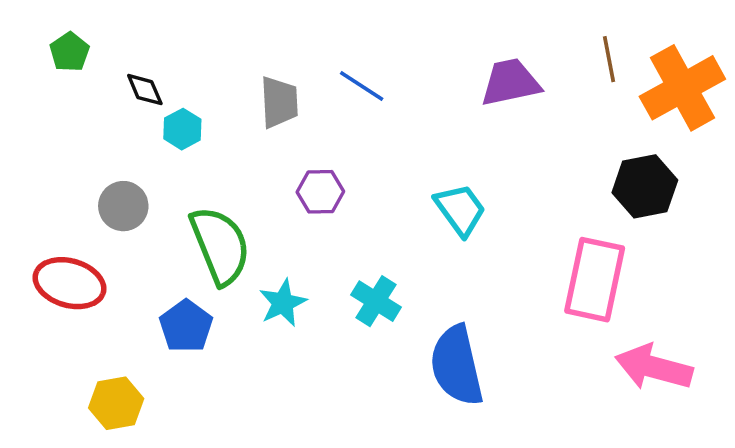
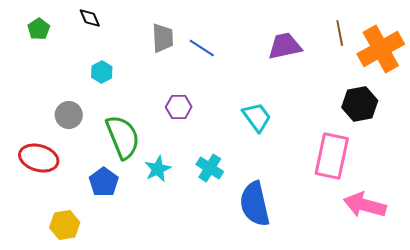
black diamond: (145, 90) -> (90, 18), moved
gray trapezoid: (279, 102) -> (163, 38), moved

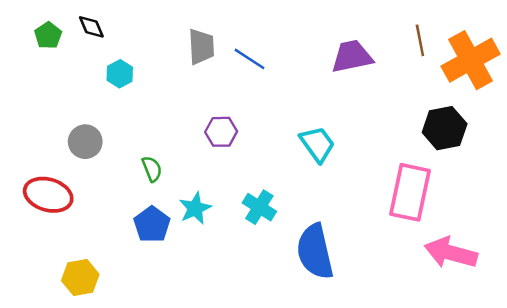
black diamond: (90, 18) -> (91, 27), moved
cyan hexagon: (102, 72) -> (120, 74), moved
green semicircle: (123, 137) -> (152, 169), size x0.5
blue pentagon: (104, 182) -> (152, 224), moved

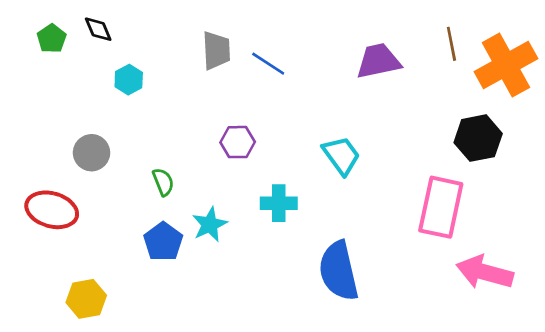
cyan cross: (259, 207) -> (279, 203), moved, turned -32

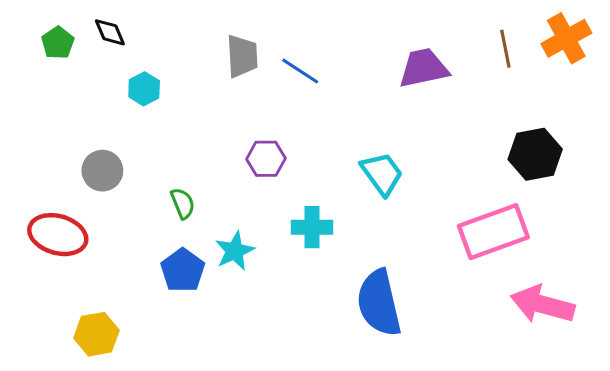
orange cross: (506, 65) -> (566, 38), moved, size x0.7
pink rectangle: (441, 207) -> (493, 232), turned 58

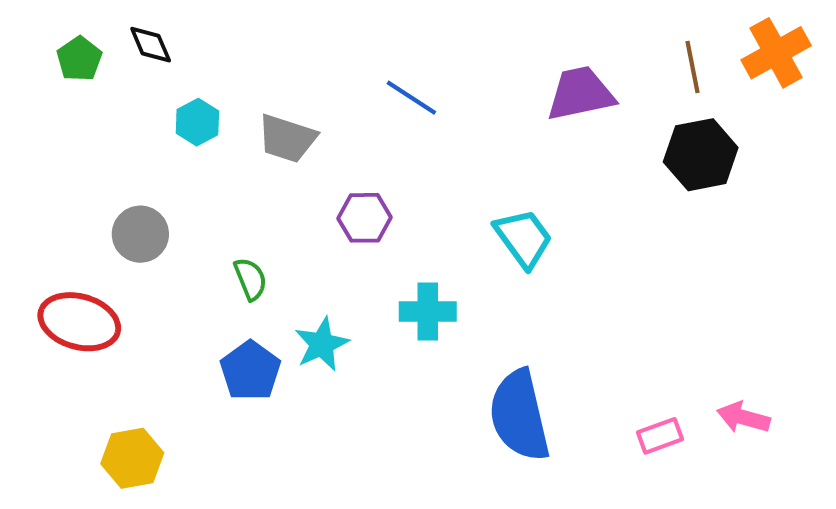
gray trapezoid: (242, 56) -> (287, 138), moved, turned 111
black hexagon: (535, 154) -> (701, 155), moved
pink rectangle: (493, 232) -> (660, 436), moved, size x0.5
pink arrow: (543, 304) -> (743, 417), size x0.6

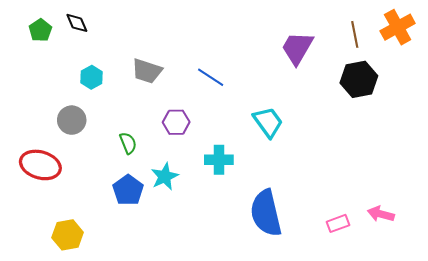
purple trapezoid: (580, 94) -> (297, 48), turned -48
blue line: (411, 98) -> (211, 77), moved
cyan hexagon: (197, 122) -> (92, 77), moved
purple hexagon: (364, 218) -> (176, 122), moved

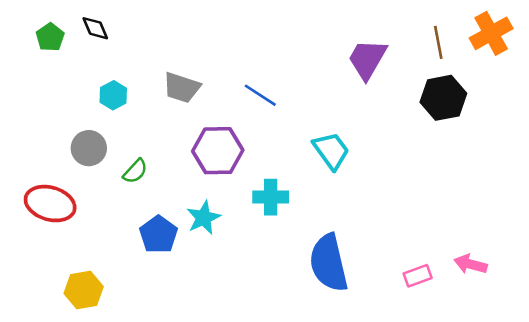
purple hexagon: (176, 122) -> (218, 151), size x1.5
green semicircle: (128, 143) -> (135, 171), moved, turned 65

